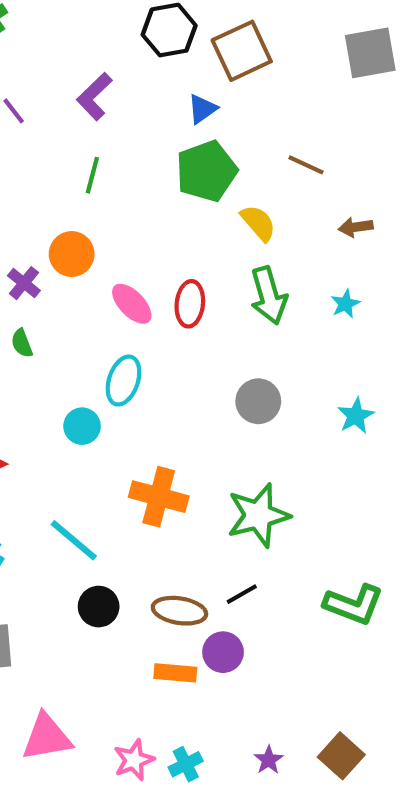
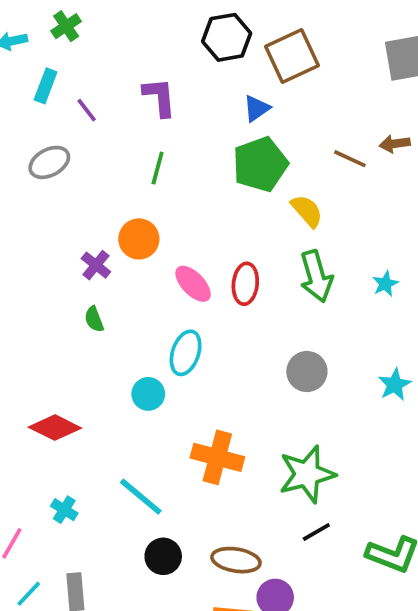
purple L-shape: (94, 96) -> (159, 97), turned 129
brown arrow: (356, 227) -> (395, 144), moved
black line: (242, 594) -> (316, 532), moved

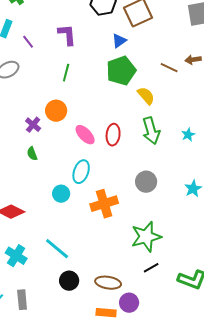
orange cross: (217, 457) -> (104, 204), moved, turned -32
cyan cross: (64, 510) -> (16, 256), size x1.5

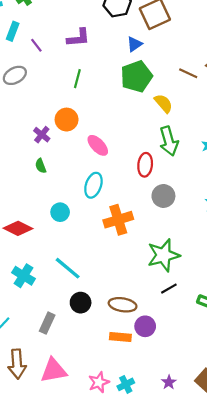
purple L-shape: (67, 35) -> (78, 38), turned 90
red ellipse: (113, 135) -> (145, 165), moved
cyan circle: (61, 194) -> (60, 212), moved
gray rectangle: (22, 300) -> (47, 323), moved, turned 30

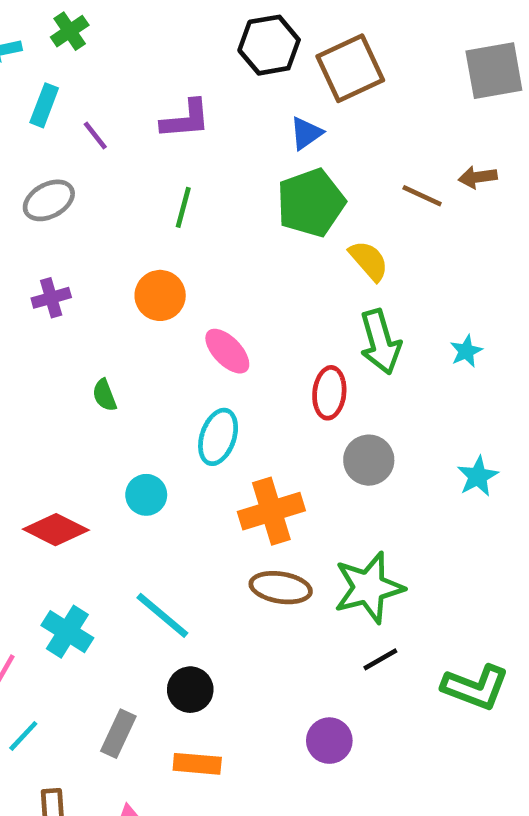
purple cross: (42, 135) -> (51, 298), moved, turned 35
brown ellipse: (123, 305) -> (281, 588), moved
orange rectangle: (120, 337) -> (197, 764), moved

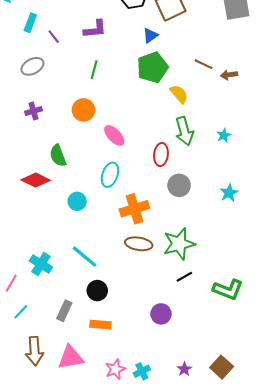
brown arrow: (478, 177) -> (229, 75), moved
green semicircle: (104, 395) -> (58, 156), size x1.5
red diamond: (56, 530) -> (36, 180), moved

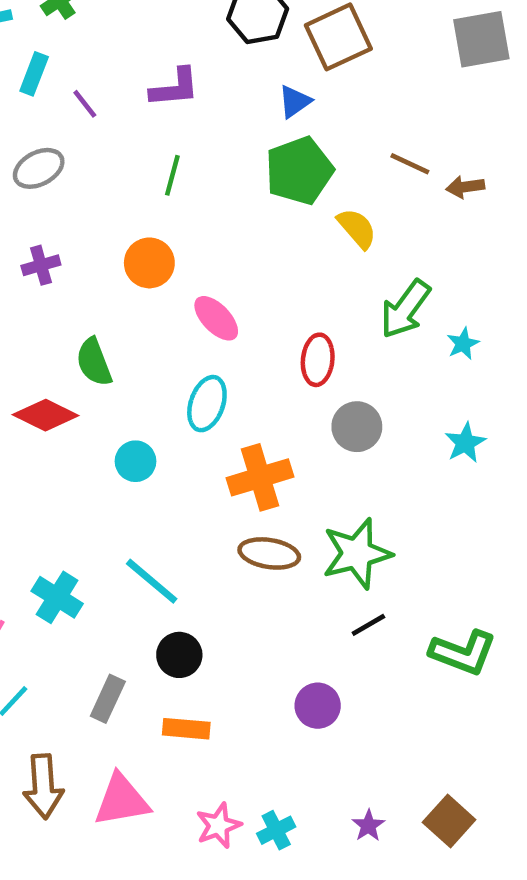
green arrow: (184, 131) -> (405, 309), moved, turned 52
cyan star: (224, 135) -> (463, 344), moved

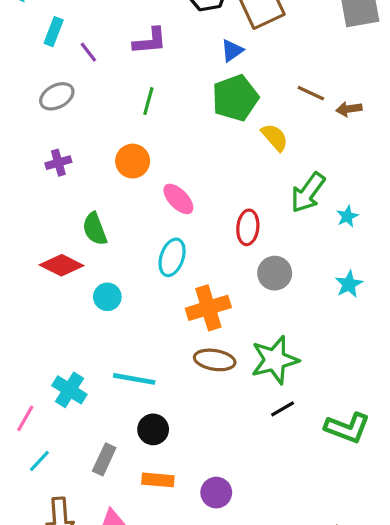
cyan circle: (135, 461) -> (107, 297), moved
cyan line: (152, 581) -> (134, 379), turned -30
purple circle: (318, 706) -> (216, 493), moved

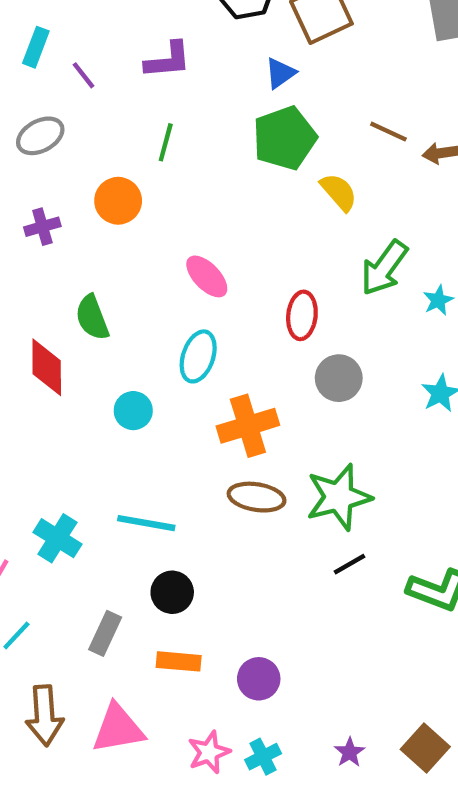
orange circle: (133, 161) -> (118, 201), moved
red diamond: (62, 265) -> (47, 367), turned 63
cyan circle: (107, 297) -> (133, 411), moved

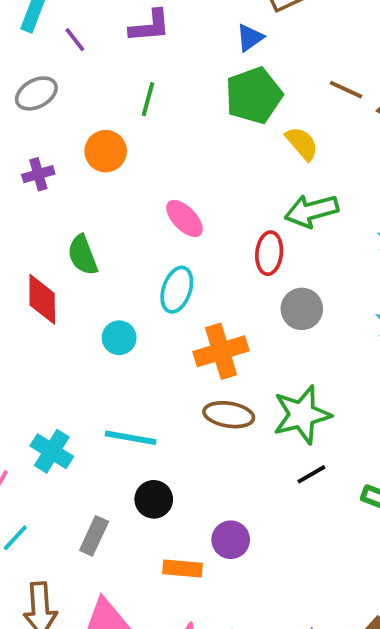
green arrow: (384, 268) -> (311, 211), moved, turned 39
orange rectangle: (179, 661) -> (183, 569), moved
purple circle: (259, 679) -> (231, 540), moved

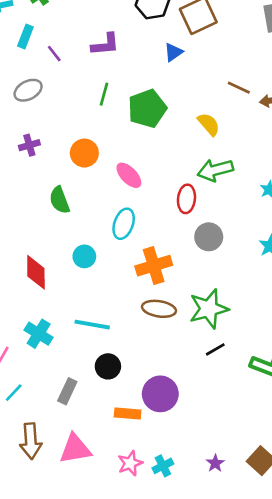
green pentagon: (254, 95) -> (147, 109), moved
orange circle: (106, 151) -> (84, 153), moved
red diamond: (42, 299) -> (36, 272), moved
purple circle: (231, 540) -> (160, 394), size x1.4

